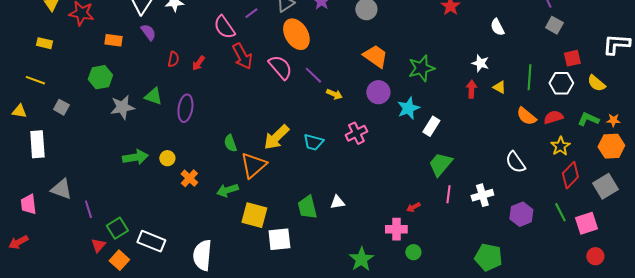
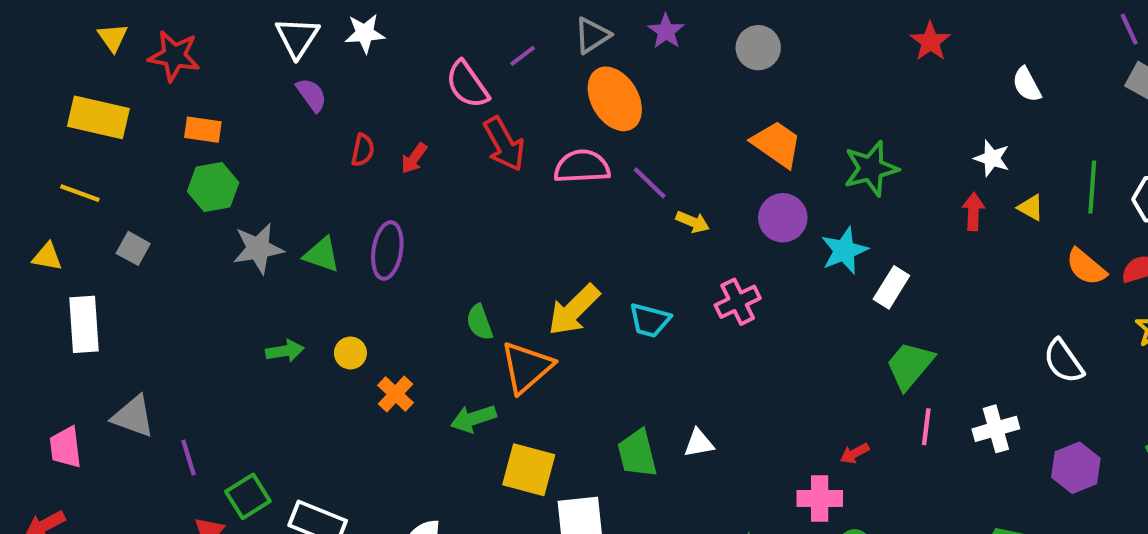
orange rectangle: (113, 40) -> (203, 130), moved
yellow rectangle: (44, 43) -> (98, 117), size x1.8
pink semicircle: (280, 67) -> (582, 167), turned -52
green triangle: (153, 96) -> (322, 255), moved
green arrow: (135, 157) -> (285, 351), size x0.7

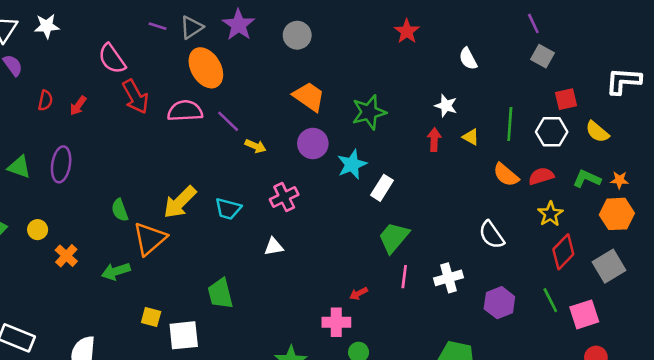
purple star: (666, 31) -> (238, 25), size x1.4
purple line: (523, 56) -> (158, 26), moved, turned 54
white triangle: (699, 443) -> (274, 247), moved
yellow square: (529, 470) -> (151, 317), moved, size x0.6

